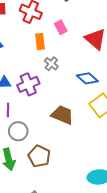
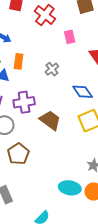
orange rectangle: (40, 42) -> (19, 61), moved
purple cross: (28, 84) -> (24, 102), moved

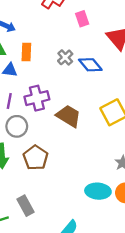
blue diamond: (83, 92) -> (90, 65), moved

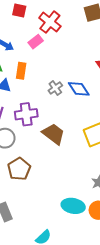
pink rectangle: (82, 19) -> (36, 42), moved, turned 64
gray cross: (65, 57) -> (55, 88), moved

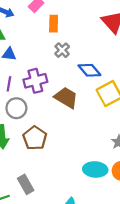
orange rectangle: (21, 71) -> (54, 24), moved
blue diamond: (79, 89) -> (89, 70), moved

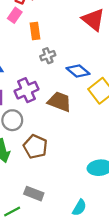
gray cross: (62, 50) -> (48, 56), turned 32
gray rectangle: (26, 184) -> (34, 194), turned -30

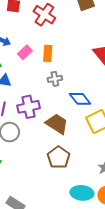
pink rectangle: (15, 15) -> (25, 52), moved
brown pentagon: (35, 147) -> (59, 157), moved

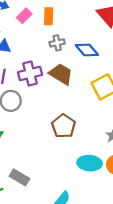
blue diamond: (80, 99) -> (87, 50), moved
brown trapezoid: (57, 124) -> (61, 74), moved

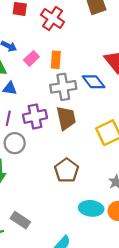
gray cross: (57, 43) -> (63, 87), size x1.6
blue diamond: (87, 50) -> (94, 82), moved
brown trapezoid: (61, 74) -> (66, 118), turned 45

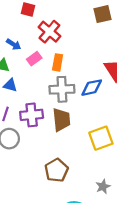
red cross: (53, 18) -> (49, 32), moved
blue diamond: (94, 82) -> (92, 88), turned -70

